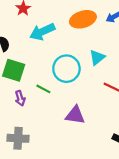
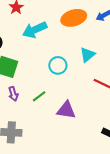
cyan circle: (66, 69) -> (58, 65), size x0.7
green line: (43, 89) -> (39, 96), moved, turned -64

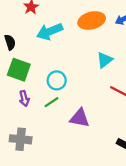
cyan circle: (58, 65) -> (57, 80), moved

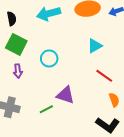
green line: (52, 102) -> (46, 109), moved

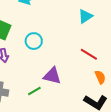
cyan triangle: (95, 46) -> (85, 16), moved

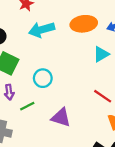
green line: (34, 91) -> (27, 106), moved

